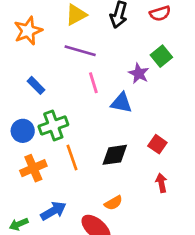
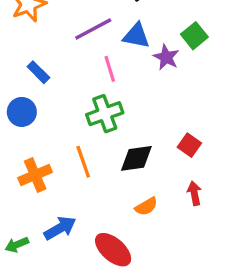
purple line: (80, 51) -> (93, 29), turned -44
blue triangle: (121, 103) -> (136, 36), moved
green cross: (53, 125) -> (105, 114), moved
blue circle: (23, 131) -> (22, 112), moved
orange semicircle: (113, 203) -> (146, 207), moved

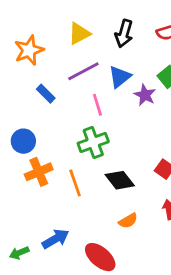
blue triangle: (136, 36) -> (120, 77), turned -50
blue rectangle: (38, 72) -> (46, 94), moved
black diamond: (136, 158) -> (120, 180), turned 60
orange cross: (35, 175) -> (39, 172), moved

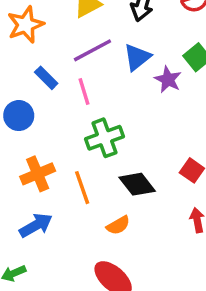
pink line: (97, 105) -> (84, 91), moved
blue circle: (23, 141) -> (19, 116), moved
orange semicircle: (128, 221) -> (118, 225), moved
blue arrow: (55, 239) -> (36, 225), moved

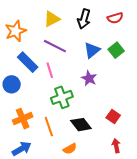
purple line: (92, 50) -> (55, 46), turned 55
blue triangle: (137, 57) -> (92, 50), moved
blue rectangle: (46, 78) -> (28, 62), size x1.5
purple star: (168, 79) -> (89, 78), moved

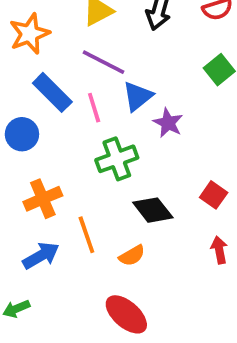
blue triangle: (92, 50) -> (138, 96), moved
orange line: (49, 127) -> (86, 235), moved

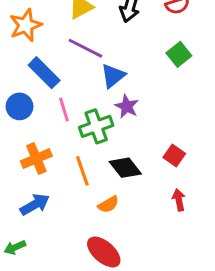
pink line: (94, 108) -> (64, 110), moved
purple star: (168, 123) -> (127, 106), moved
orange line: (86, 235) -> (82, 171), moved

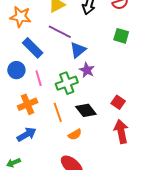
orange star: (26, 25) -> (20, 17), turned 30
green square: (179, 54) -> (121, 36), turned -35
pink line: (64, 110) -> (39, 78), moved
red arrow: (179, 200) -> (121, 131), size x1.6

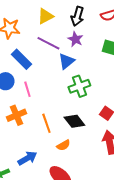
purple star: (87, 70) -> (75, 39), moved
green cross: (67, 83) -> (79, 86), moved
blue arrow: (27, 134) -> (27, 158), moved

